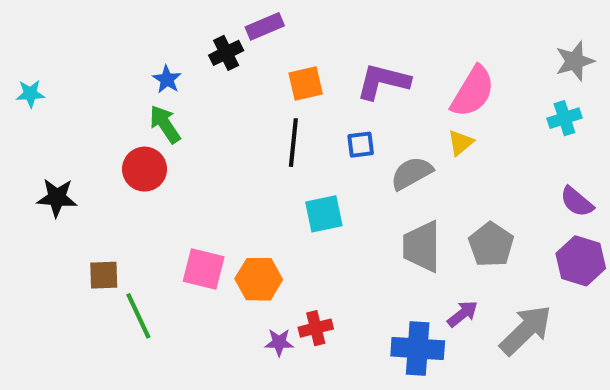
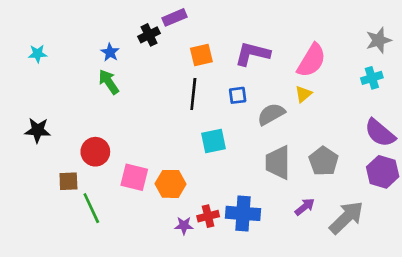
cyan star: (30, 94) -> (38, 54), moved
red circle: (145, 169) -> (95, 152), moved
purple semicircle: (577, 202) -> (380, 133), size x1.4
blue cross: (418, 348) -> (243, 213), moved

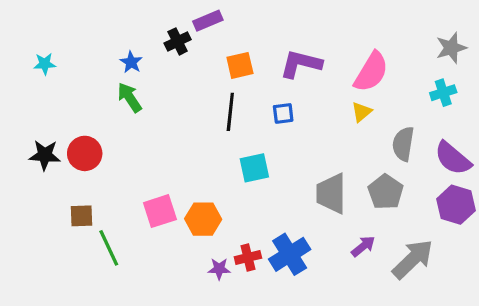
gray semicircle: (271, 114) -> (403, 144), moved, turned -52
red circle: (95, 152) -> (85, 153), moved
pink square: (134, 177) -> (160, 211), turned -32
blue cross: (243, 213) -> (290, 254), turned -36

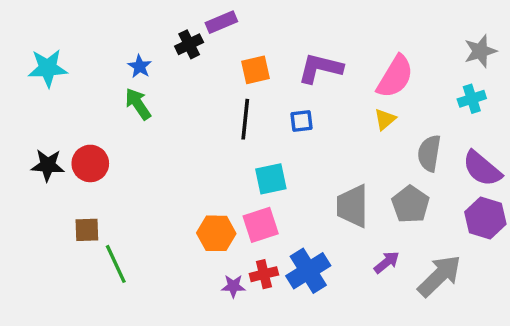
cyan star: (45, 64) -> (48, 68), size x1.6
pink square: (160, 211) -> (261, 225), moved

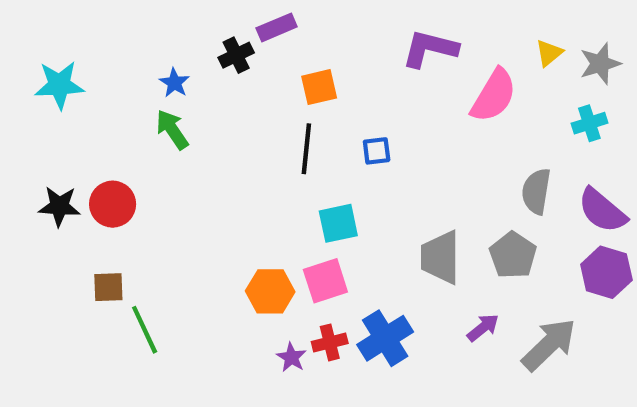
purple L-shape: (320, 68) -> (430, 49), moved
yellow triangle: (385, 119) -> (549, 53), moved
purple star: (233, 286) -> (291, 357), turned 30

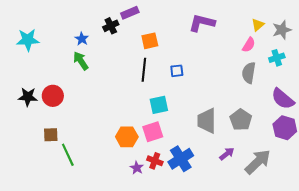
pink semicircle: (494, 96) -> (249, 45), moved, size x0.6
gray semicircle: (536, 191) -> (249, 73), moved
red cross: (330, 342) -> (155, 161), turned 35

